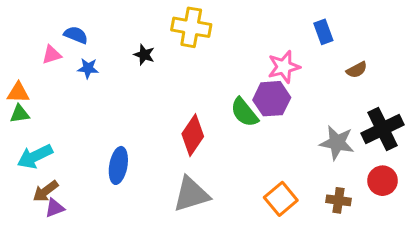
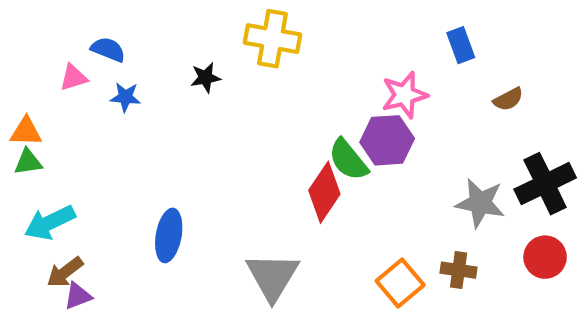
black star: (144, 55) -> (205, 78), turned -30
red diamond: (193, 135) -> (324, 192), moved
gray triangle: (191, 194) -> (273, 277), turned -42
brown cross: (338, 200) -> (459, 270), moved

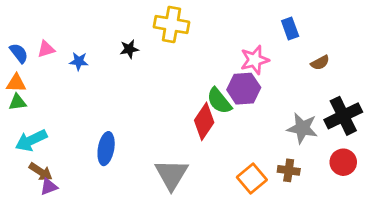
blue semicircle: (108, 49) -> (19, 53), moved, turned 30
brown arrow: (65, 272) -> (41, 172), turned -110

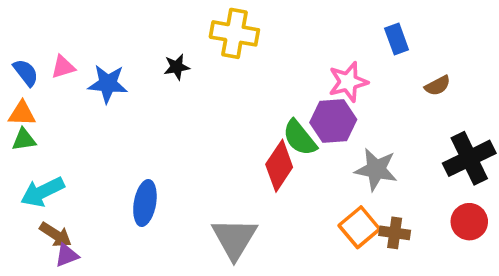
blue star: (79, 61) -> (108, 84), size x1.5
gray star: (302, 128) -> (376, 169), moved
orange square: (252, 179) -> (359, 227), moved

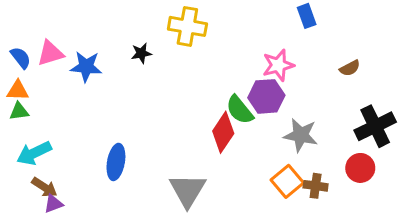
blue rectangle: (397, 39) -> (307, 16), moved
pink triangle: (63, 67) -> (50, 53), size x1.4
red circle: (469, 222) -> (360, 168), moved

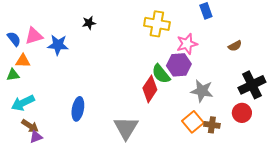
yellow cross: (187, 26) -> (157, 24), moved
black star: (141, 53) -> (89, 23), moved
orange triangle: (18, 90) -> (23, 61), moved

